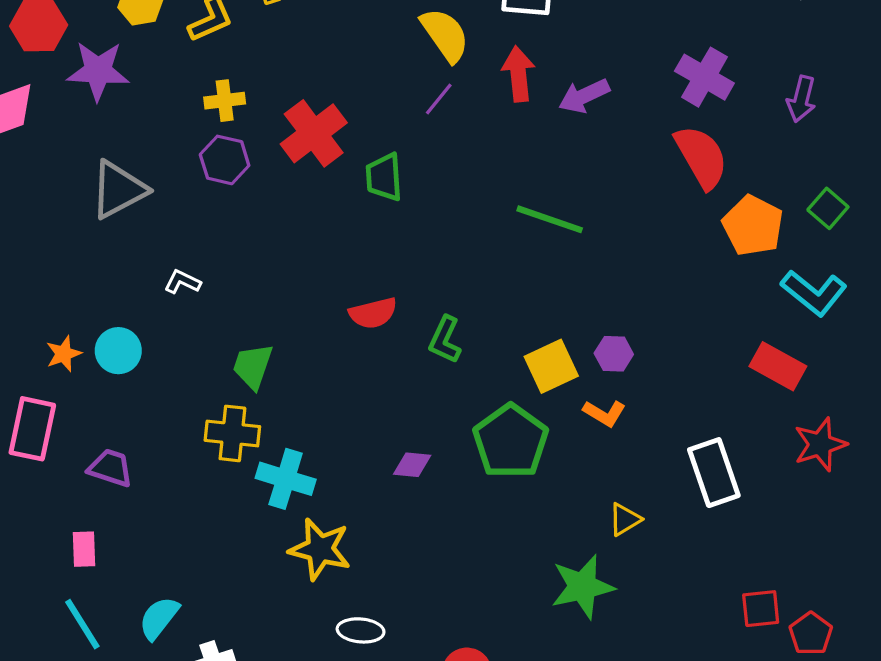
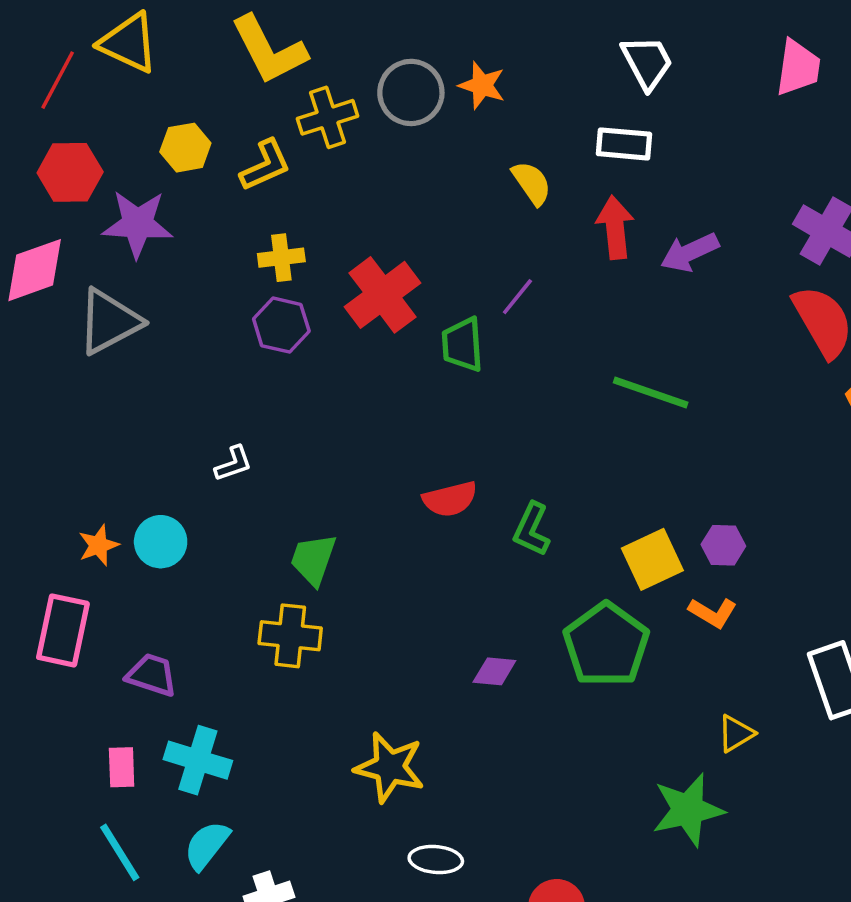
yellow semicircle: (445, 35) -> (532, 183), size x0.7
purple line: (439, 99) -> (517, 297), moved
gray triangle: (118, 190) -> (109, 322), moved
white L-shape: (182, 282) -> (233, 464), turned 135
cyan cross: (286, 479) -> (198, 760), moved

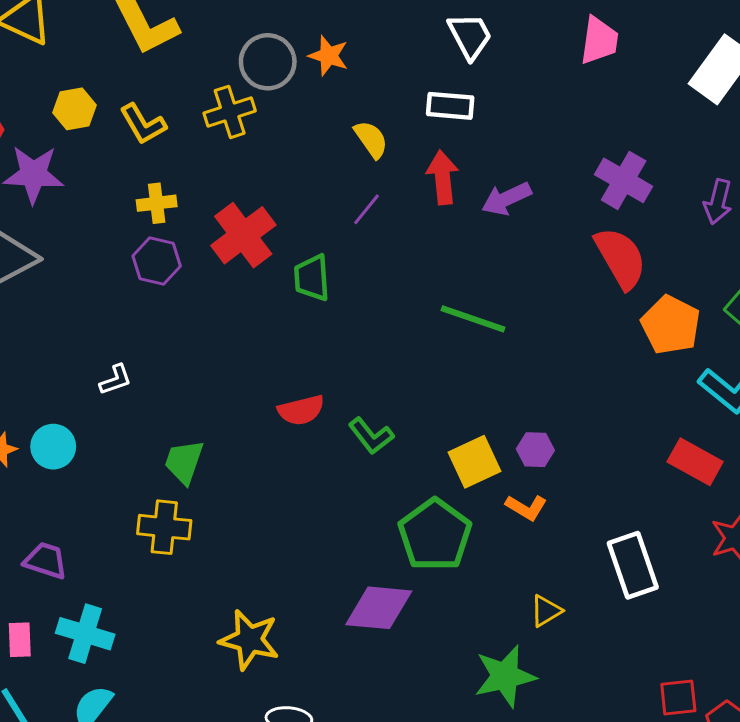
yellow cross: (327, 117) -> (230, 112), moved
yellow L-shape: (265, 165) -> (143, 124), turned 84
purple line: (517, 297) -> (367, 209), moved
green L-shape: (532, 529) -> (371, 436), turned -63
purple diamond: (494, 671) -> (379, 608), moved, size x1.8

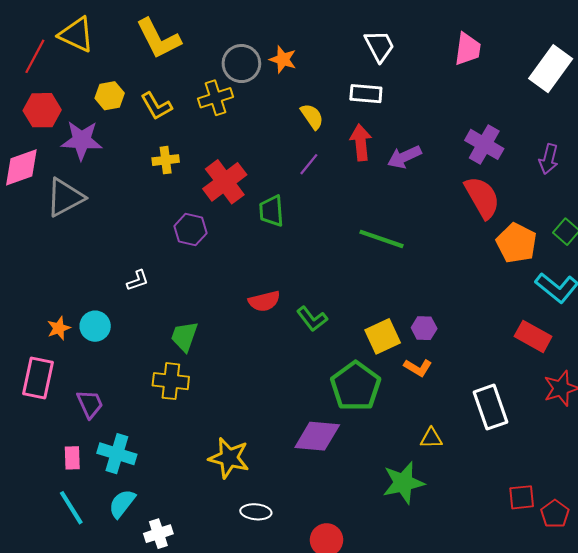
purple hexagon: (157, 261) -> (191, 230), moved
purple trapezoid: (46, 561) -> (90, 404), turned 48
yellow triangle: (546, 611) -> (431, 438), turned 30

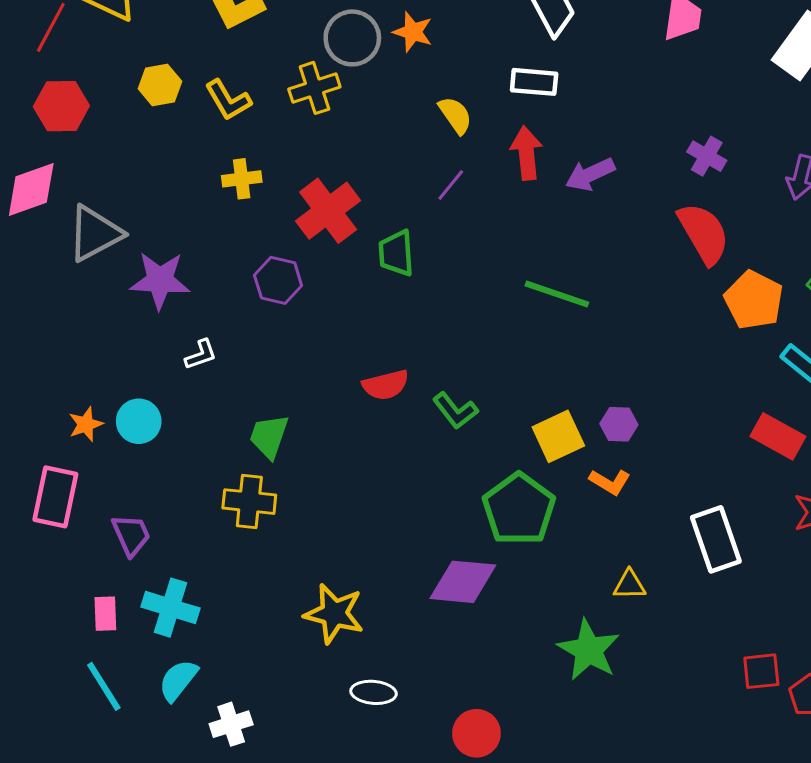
purple star: (82, 140) -> (160, 280), moved
purple cross: (484, 144) -> (707, 156), size x0.7
green star: (403, 483) -> (589, 650), turned -30

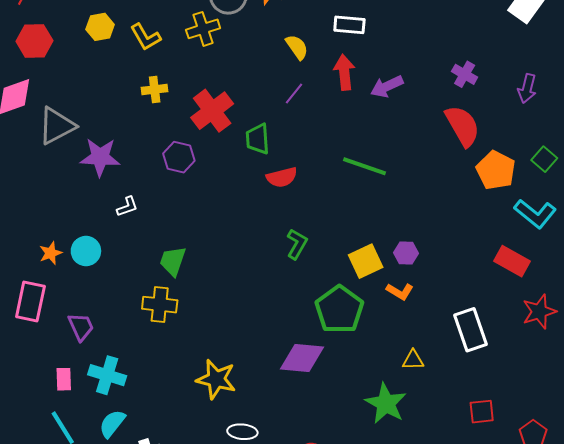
red semicircle: (386, 385) -> (282, 177), moved
green L-shape: (455, 411) -> (297, 244), turned -112
red square: (761, 671) -> (482, 412), moved

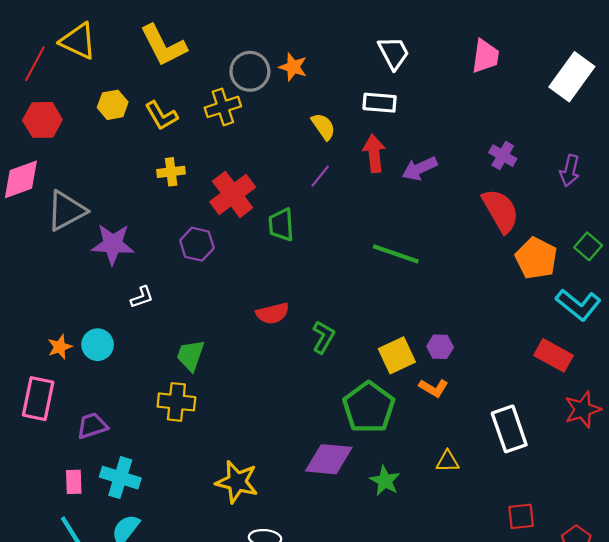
red semicircle: (282, 177) -> (273, 313), moved
purple trapezoid: (81, 327) -> (92, 426), turned -84
green star: (386, 403) -> (385, 481), moved, size x0.7

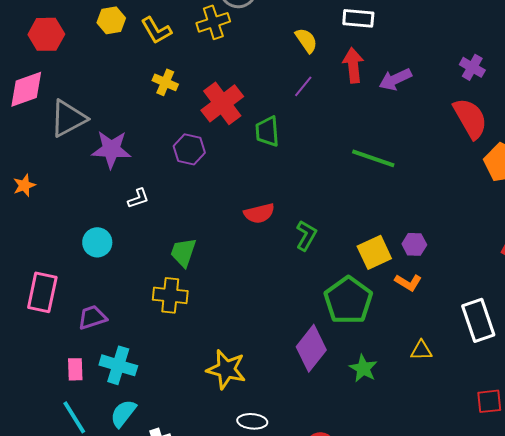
yellow cross: (171, 172) -> (165, 82), turned 30
orange star: (60, 347) -> (24, 185), moved
purple diamond: (329, 459) -> (311, 348), turned -57

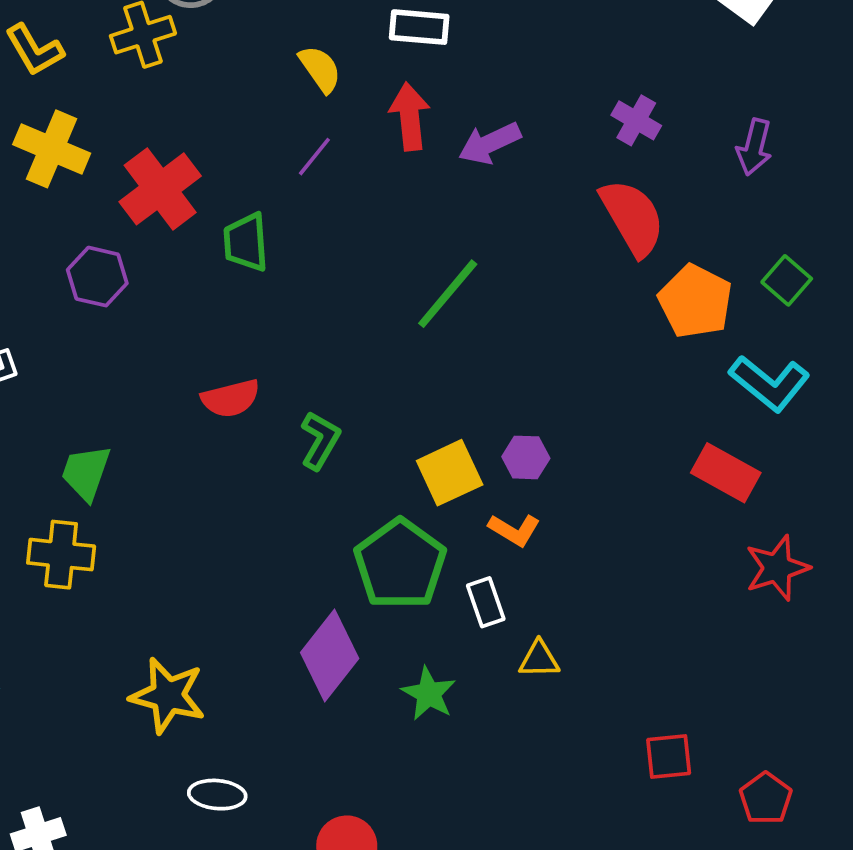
yellow cross: (165, 82) -> (52, 149), size x1.5
green line: (373, 158) -> (448, 294), turned -69
white rectangle: (478, 320) -> (486, 602), moved, size x0.6

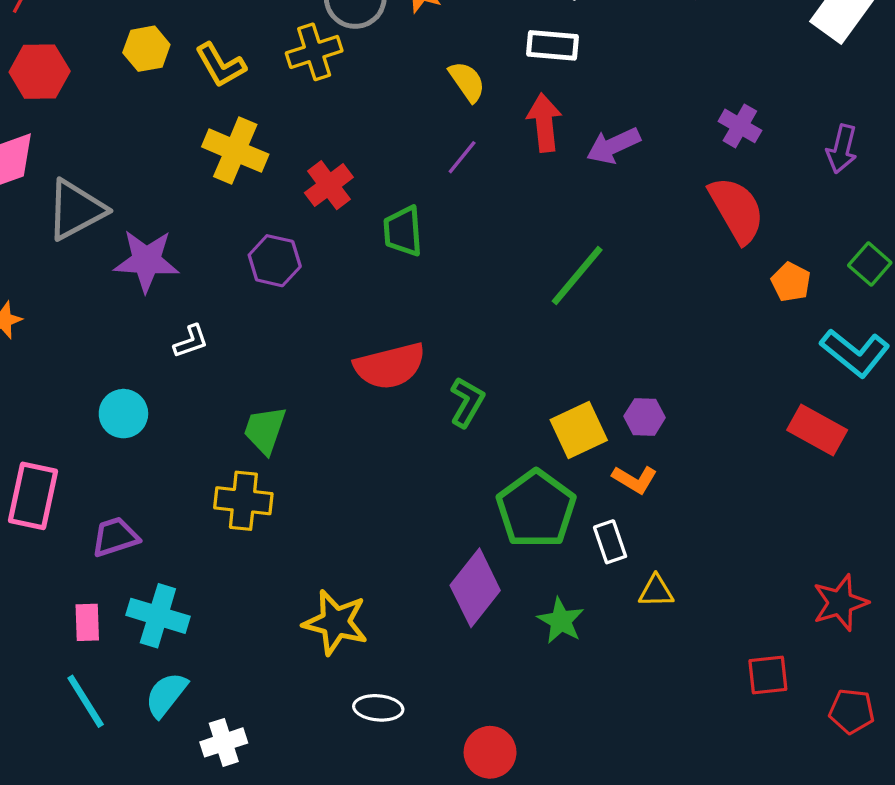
red cross: (160, 189) -> (329, 185), size x0.7
orange pentagon: (695, 301) -> (791, 282), size x0.6
red semicircle: (231, 398) -> (390, 366), size x1.4
red star: (777, 568) -> (840, 603), moved
red pentagon: (766, 798) -> (852, 711), turned -30

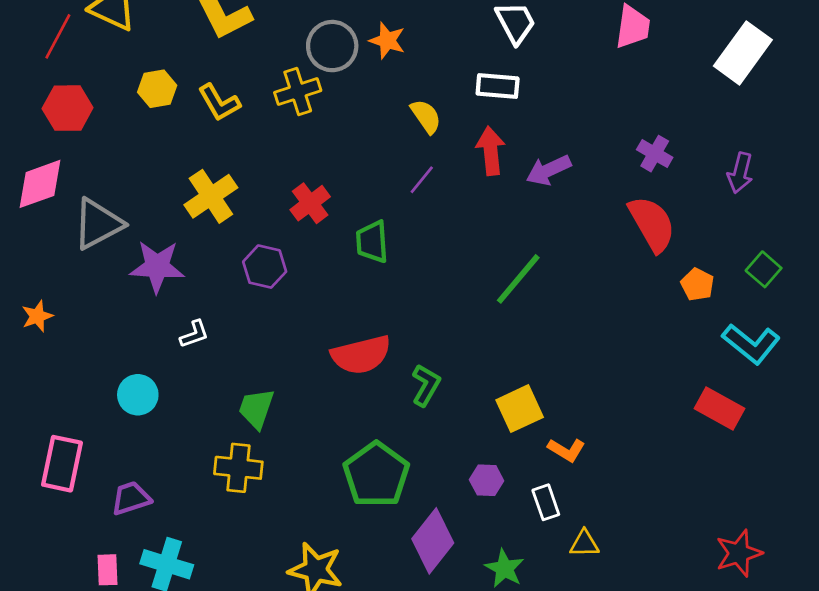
yellow cross: (235, 151) -> (211, 196), moved, turned 33
purple hexagon: (645, 417) -> (487, 480), moved
green pentagon: (536, 509) -> (376, 475), moved

